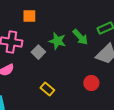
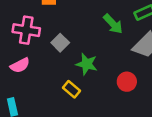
green star: (57, 41) -> (87, 64), moved

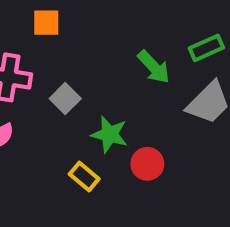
red circle: (127, 82) -> (147, 164), moved

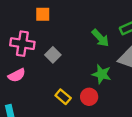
green star: (109, 134) -> (102, 74), moved
red circle: (147, 164) -> (89, 97), moved

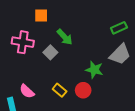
green arrow: (100, 38) -> (65, 37), moved
pink semicircle: (17, 75) -> (27, 91), moved, turned 70

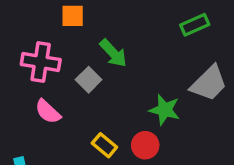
green rectangle: (119, 28) -> (195, 25), moved
pink semicircle: (27, 91) -> (48, 112), moved

